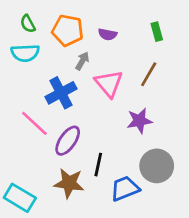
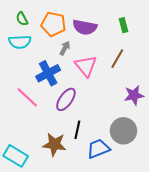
purple semicircle: (108, 34) -> (85, 27), size x1.6
purple star: (139, 121) -> (134, 95), moved
purple ellipse: (68, 141) -> (66, 99), moved

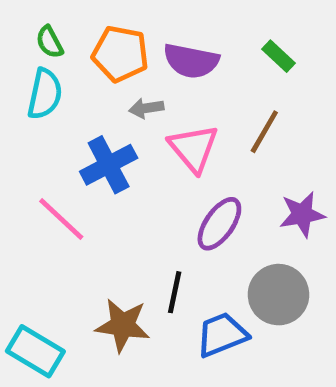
green rectangle: (123, 25) -> (278, 56), turned -32
cyan semicircle: (20, 42) -> (45, 94), turned -75
gray arrow: (65, 48) -> (146, 108), turned -128
purple ellipse: (66, 99) -> (219, 224), moved

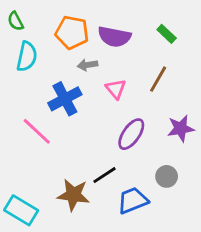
green semicircle: (49, 42) -> (16, 21), moved
pink triangle: (193, 148) -> (116, 89), size x0.7
black line: (175, 292) -> (104, 175), turned 45
gray circle: (278, 295) -> (167, 176), size x0.6

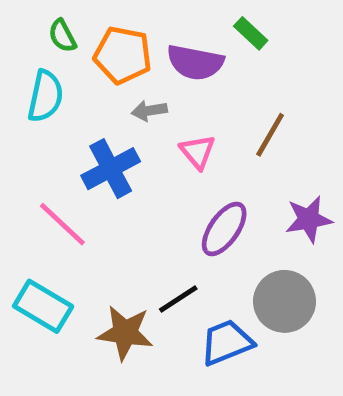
green semicircle: (16, 21) -> (62, 36), moved
green rectangle: (167, 34) -> (251, 33), moved
gray circle: (167, 176) -> (285, 301), size x1.6
cyan rectangle: (21, 210) -> (43, 306), moved

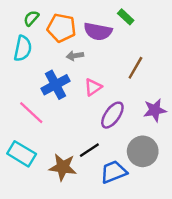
green semicircle: (62, 36) -> (31, 18), turned 70
pink triangle: (198, 152) -> (93, 87), moved, turned 36

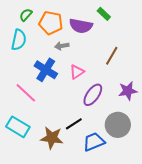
blue cross: (55, 85) -> (46, 70), turned -30

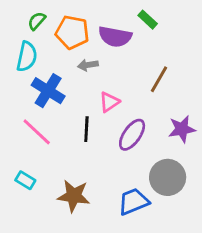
blue cross: (46, 70) -> (48, 91), moved
black line: (74, 124) -> (86, 129), moved, turned -54
cyan rectangle: (18, 127) -> (25, 180), size x0.6

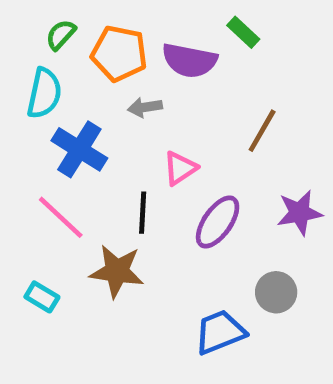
gray circle: (168, 177) -> (276, 292), size x0.7
brown star: (74, 196) -> (117, 271), moved

